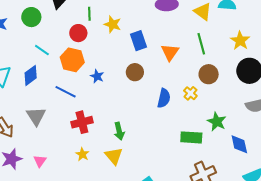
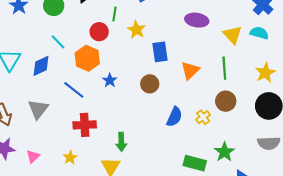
yellow star: (82, 154) -> (70, 158), moved

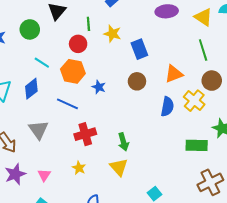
orange triangle: (190, 70) -> (174, 74), moved, turned 36
yellow cross: (203, 117) -> (194, 101), size x1.5

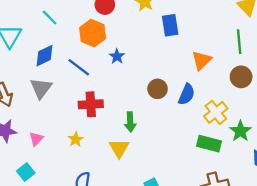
cyan line: (42, 63) -> (50, 18), moved
orange triangle: (174, 74) -> (202, 60), turned -36
brown circle: (137, 81) -> (158, 89), moved
blue diamond: (31, 89) -> (45, 56), moved
yellow cross: (194, 101) -> (216, 112), moved

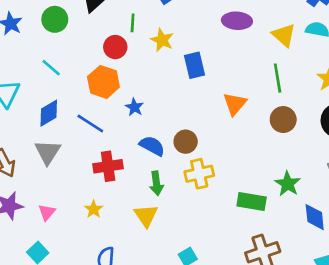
blue semicircle: (187, 94) -> (152, 146), moved, turned -80
yellow cross: (216, 112) -> (199, 174), moved, turned 30

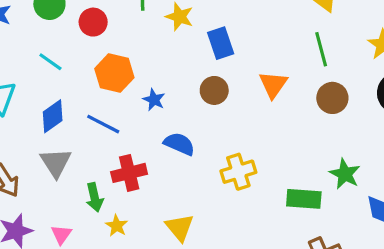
red circle: (115, 47) -> (93, 22), moved
brown circle: (186, 142) -> (214, 90), moved
green arrow: (156, 183) -> (95, 197), moved

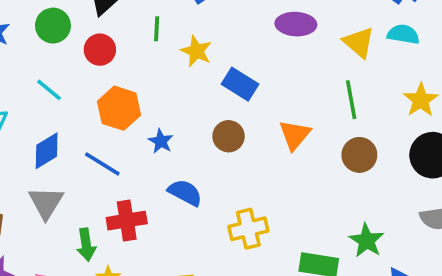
blue rectangle: (221, 43) -> (240, 84), turned -44

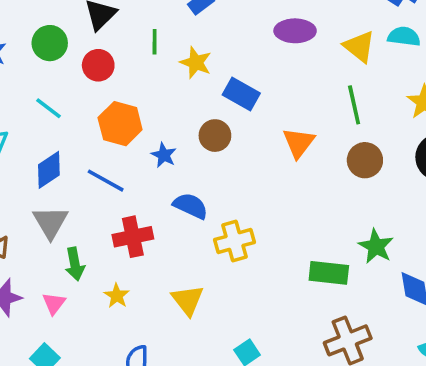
brown circle: (229, 136) -> (215, 136), moved
yellow cross: (248, 229) -> (234, 241), moved
green arrow: (86, 245) -> (75, 264), moved

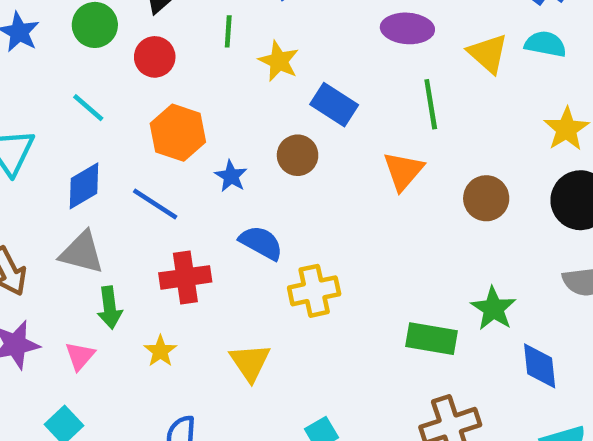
green line: (354, 105) -> (431, 104), moved
gray triangle: (50, 222) -> (82, 253), turned -48

